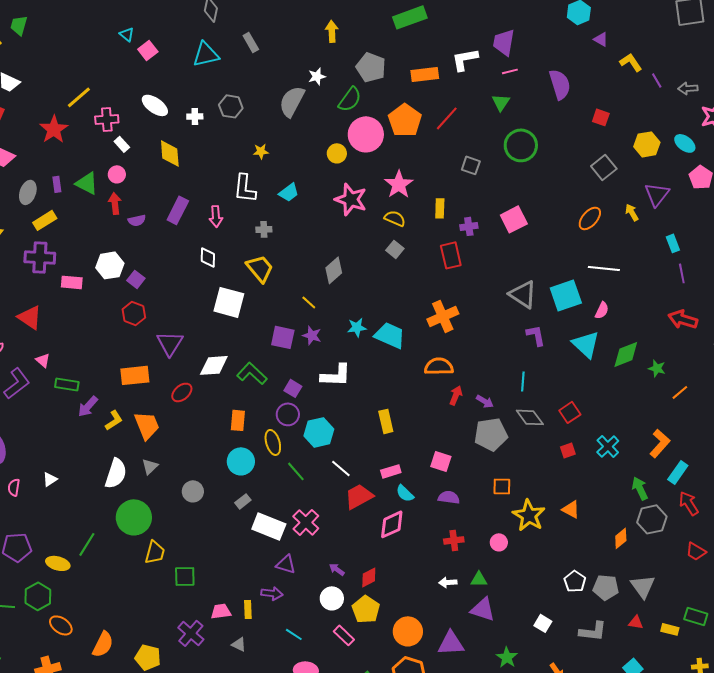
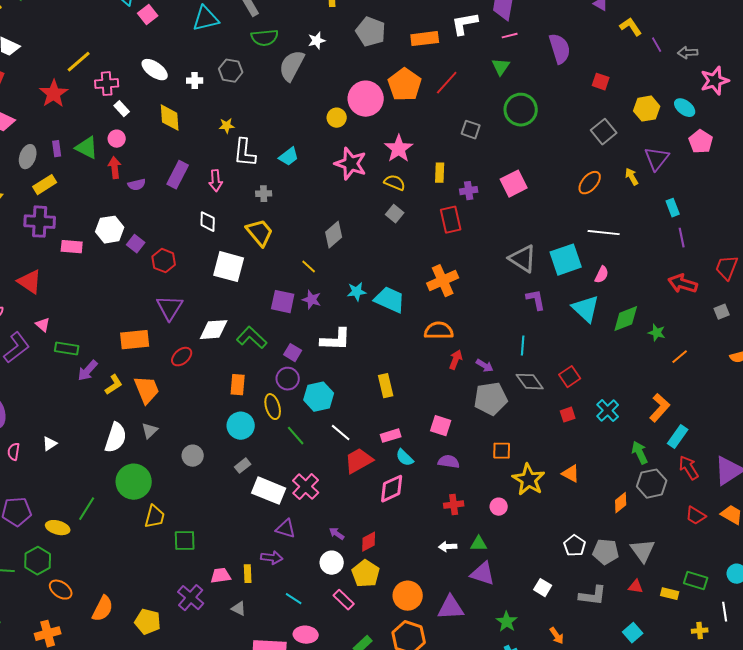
green semicircle: (350, 99) -> (265, 38), moved, turned 48
yellow star: (261, 151) -> (227, 126), moved
red hexagon: (134, 313) -> (164, 261), moved

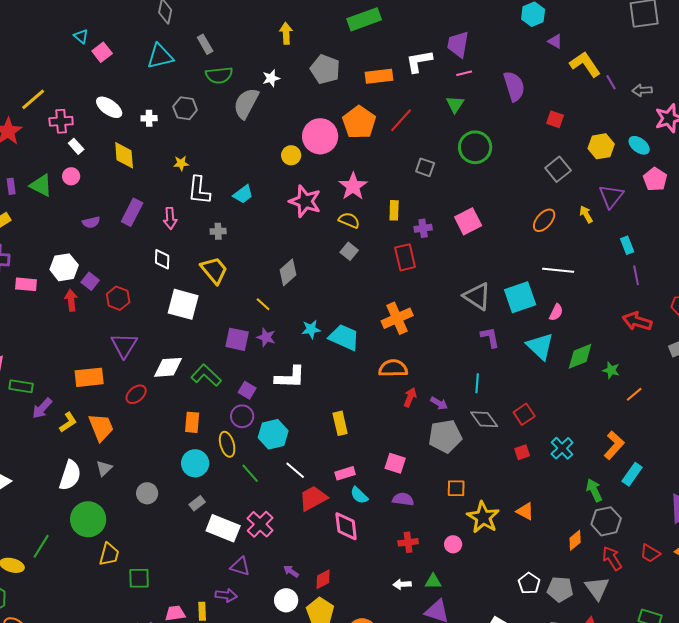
yellow L-shape: (631, 27) -> (585, 64), size x1.4
red arrow: (115, 168) -> (71, 300), moved
red arrow: (689, 468) -> (612, 558), moved
pink diamond: (392, 489) -> (346, 526), turned -72

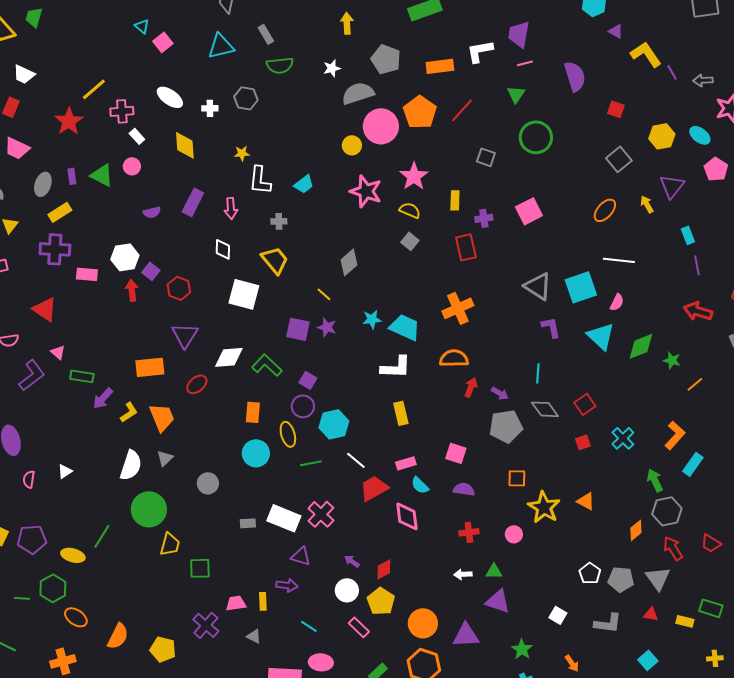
gray semicircle: (246, 103) -> (358, 93), moved, turned 44
white L-shape: (290, 377) -> (396, 367), moved
green line: (250, 473) -> (311, 463), turned -60
gray rectangle: (197, 503) -> (248, 523), moved, turned 35

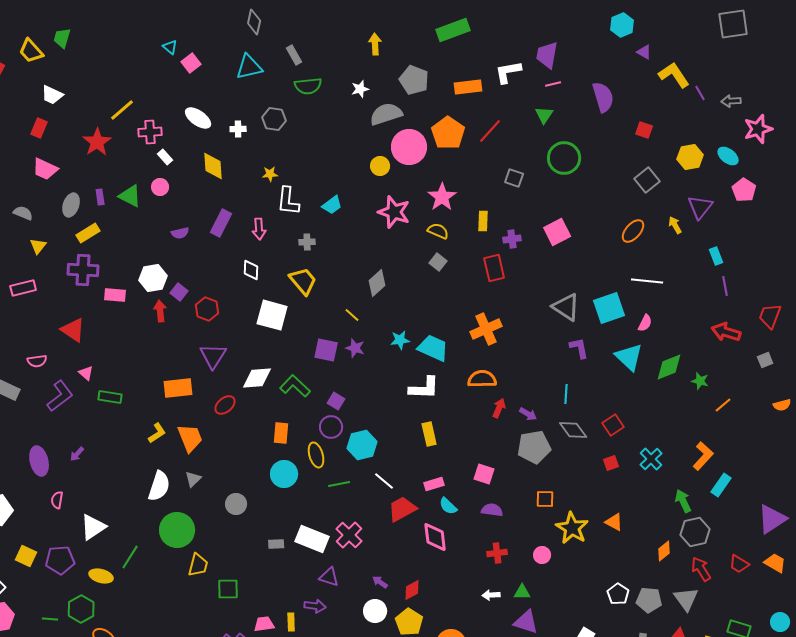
purple arrow: (103, 398) -> (77, 454), moved, size x0.7
white triangle: (65, 471) -> (93, 527), moved, size x1.8

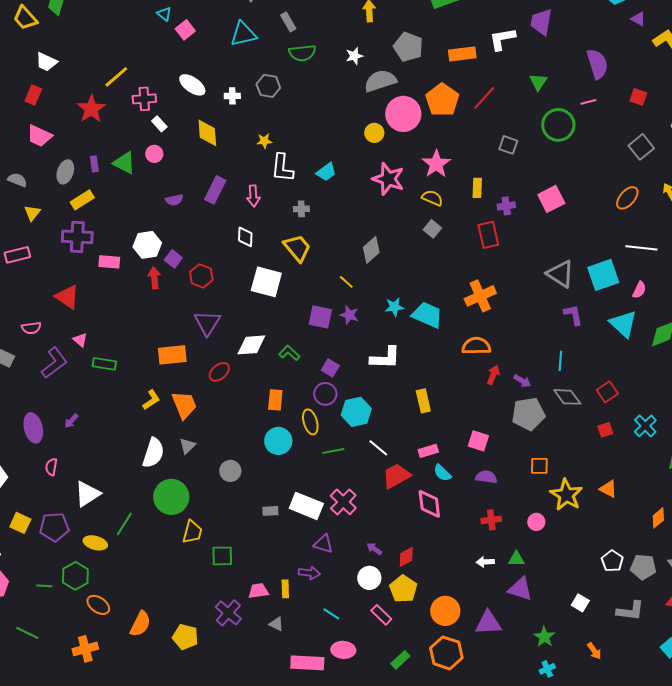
pink line: (553, 84) -> (588, 102), moved
green L-shape: (295, 386) -> (289, 353), size x0.7
white L-shape: (424, 388) -> (385, 358), moved

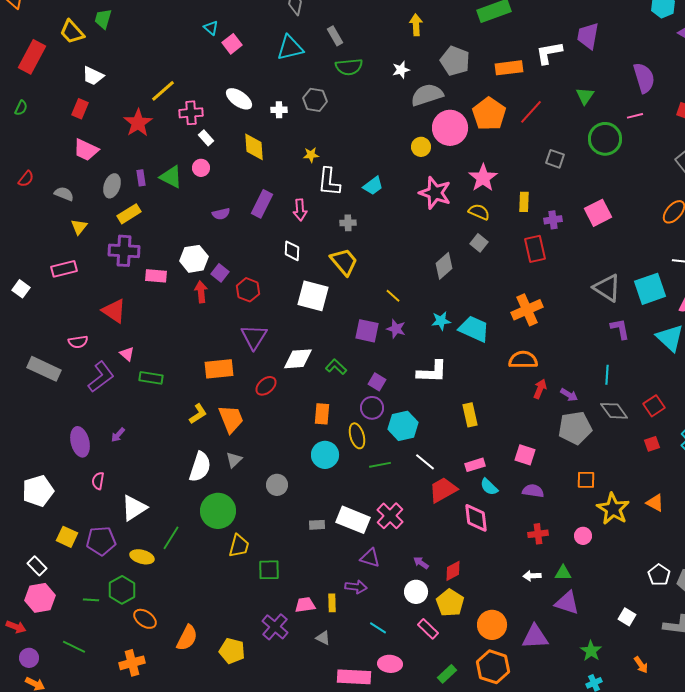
gray diamond: (371, 250) -> (444, 266), moved

